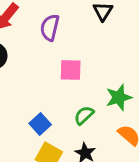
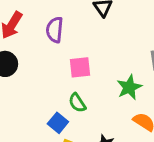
green semicircle: (84, 115) -> (77, 103), moved, turned -72

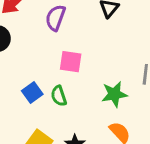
blue square: (58, 123) -> (32, 93), moved

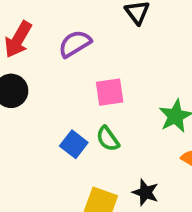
purple semicircle: (55, 18) -> (75, 44), turned 55

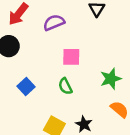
blue square: (74, 144) -> (26, 87), moved

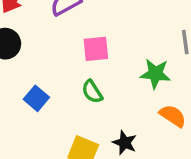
green star: (111, 79) -> (155, 74), turned 30

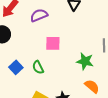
green semicircle: (92, 92) -> (38, 67), moved

